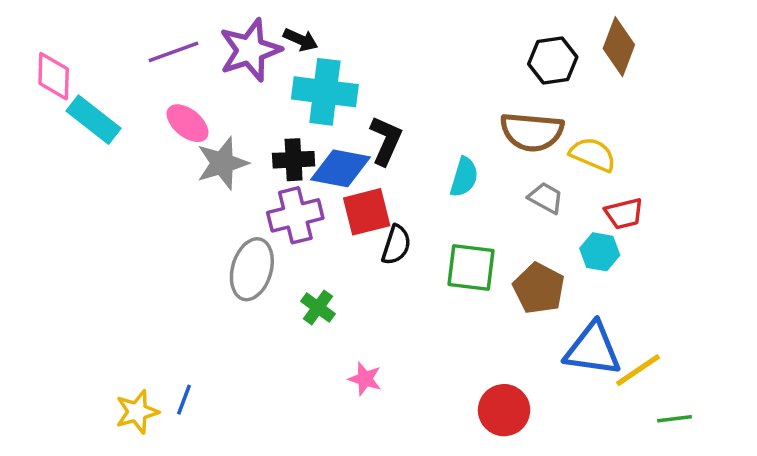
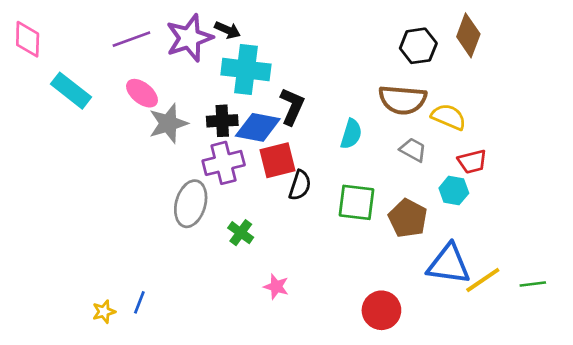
pink diamond: (54, 76) -> (28, 39), moved
yellow star: (137, 412) -> (104, 312), size x0.7
green line: (675, 419) -> (533, 284), moved

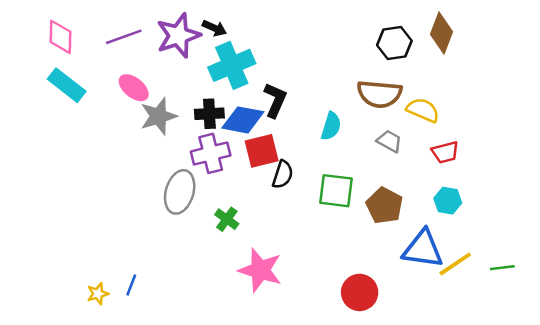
pink diamond: (28, 39) -> (60, 37), moved
cyan cross: (246, 69) -> (232, 65), turned -30
cyan hexagon: (454, 191) -> (448, 201), moved
pink star: (276, 287) -> (260, 270), size x1.8

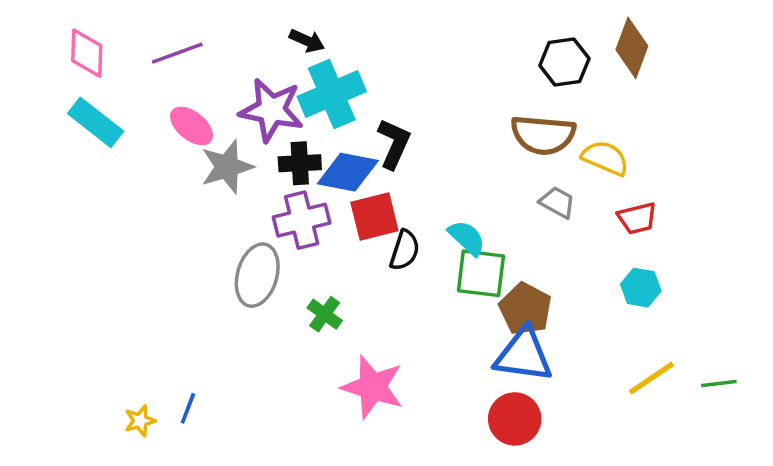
purple star: (178, 36) -> (271, 110), moved, turned 30
cyan semicircle: (331, 126) -> (467, 238), moved, turned -64
brown pentagon: (384, 206) -> (525, 309), moved
blue triangle: (423, 249) -> (524, 355), moved

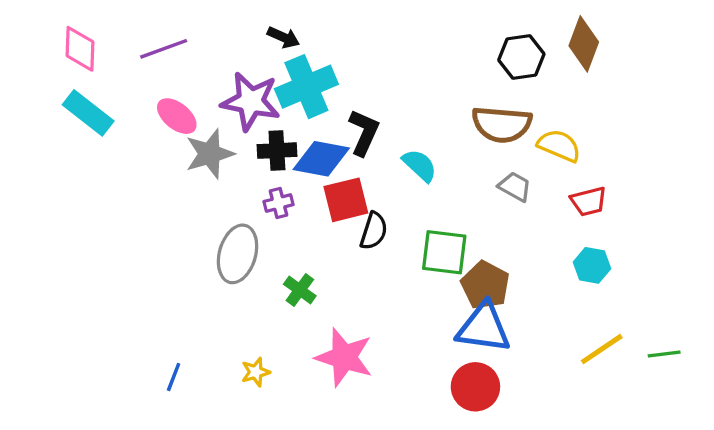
purple cross: (302, 220) -> (279, 203), size x0.6
cyan semicircle: (467, 238) -> (420, 165), moved
yellow star: (140, 421) -> (256, 372), moved

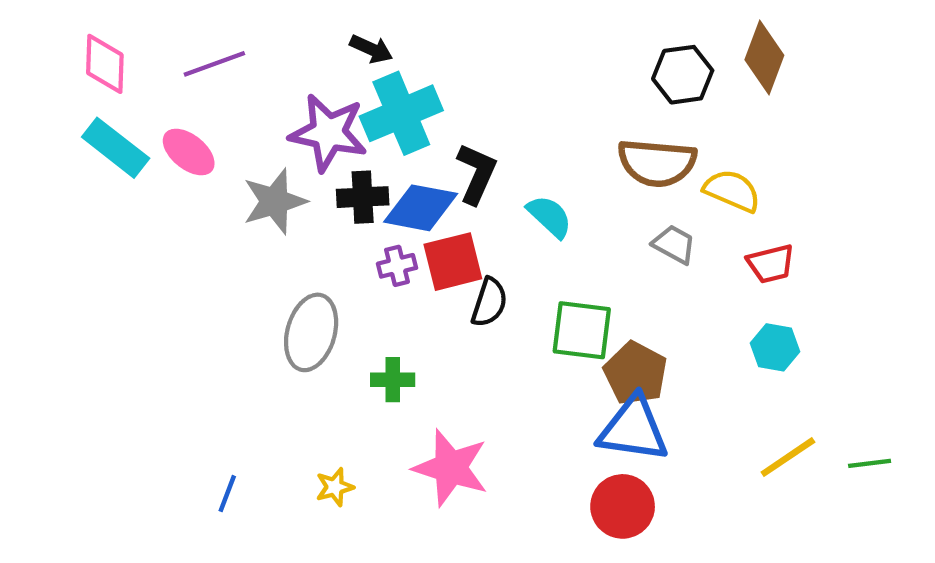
pink ellipse: (177, 116) -> (189, 152), moved
purple cross: (279, 203) -> (397, 266), moved
green cross: (300, 290) -> (393, 380), turned -36

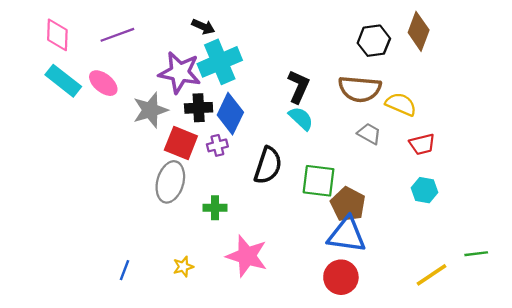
black L-shape: (476, 173) -> (299, 87), moved
blue diamond: (421, 208) -> (230, 114), turned -75
red square: (453, 262) -> (181, 143), moved, turned 36
black semicircle: (489, 302) -> (268, 165), size x1.4
yellow line: (788, 457) -> (431, 275), moved

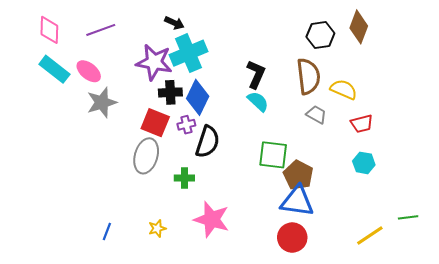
brown semicircle: (360, 89) -> (308, 76), turned -102
gray star: (150, 110) -> (102, 102), moved
black semicircle: (268, 165) -> (208, 142), moved

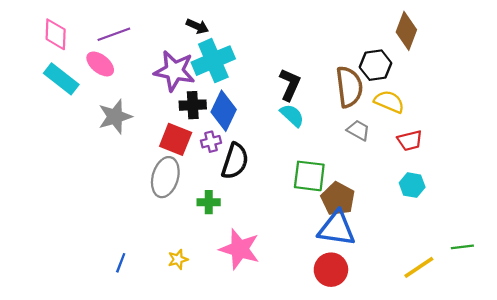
black hexagon: (320, 35) -> (376, 65), moved
pink ellipse: (89, 71) -> (100, 64), moved

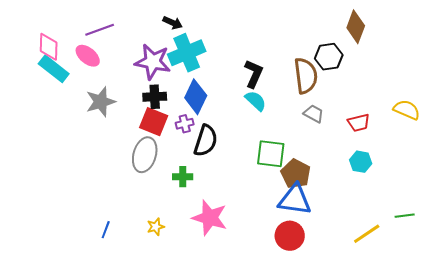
pink diamond: (56, 34) -> (49, 47), moved
yellow semicircle: (389, 102) -> (407, 110), moved
black cross: (193, 105) -> (155, 97), moved

